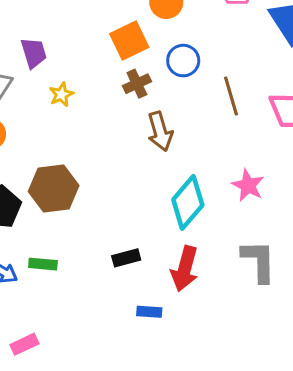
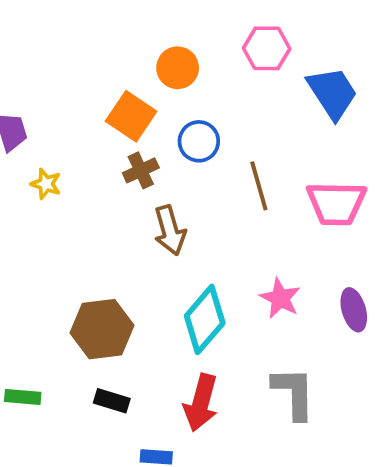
orange square: (129, 41) -> (131, 116), turned -30
yellow star: (61, 94) -> (46, 184), turned -30
brown hexagon: (54, 189) -> (102, 329), moved
black rectangle: (126, 258) -> (112, 401), moved, turned 32

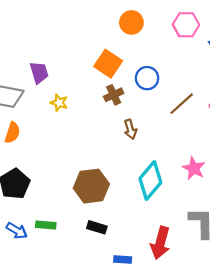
orange circle: (178, 68) -> (131, 22), moved
brown line: (259, 186) -> (182, 104), turned 64
brown arrow: (170, 230) -> (130, 129), size x0.7
red arrow: (201, 403) -> (160, 243), moved

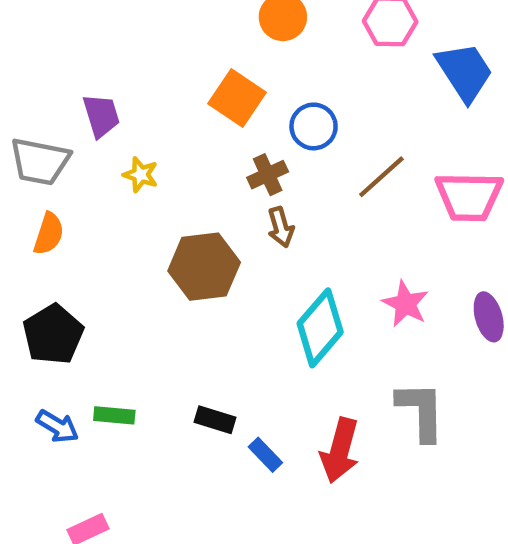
brown cross: (114, 95) -> (268, 175), moved
brown hexagon: (91, 186) -> (204, 267), moved
blue rectangle: (123, 260) -> (265, 455), moved, turned 42

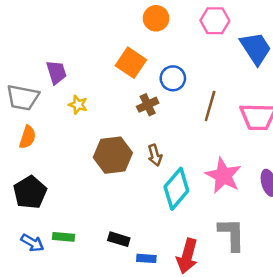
brown line: (381, 177) -> (210, 106), turned -32
brown arrow: (281, 227) -> (155, 155), moved
pink star: (405, 304) -> (223, 176), size x1.4
blue rectangle: (265, 455) -> (146, 258), turned -42

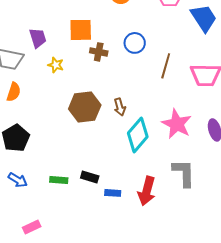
orange square: (131, 63) -> (81, 30), moved, turned -35
brown cross: (148, 105) -> (99, 52), moved, turned 36
green rectangle: (64, 237) -> (59, 180), moved

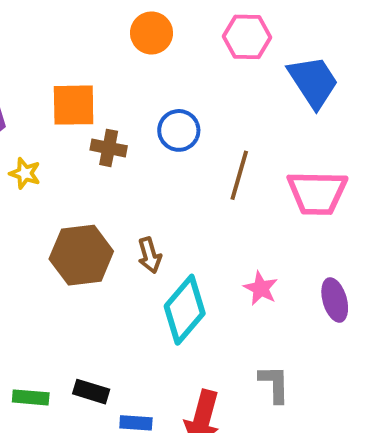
pink star: (177, 124) -> (261, 288), size x0.6
gray L-shape: (184, 173) -> (274, 384), size x0.7

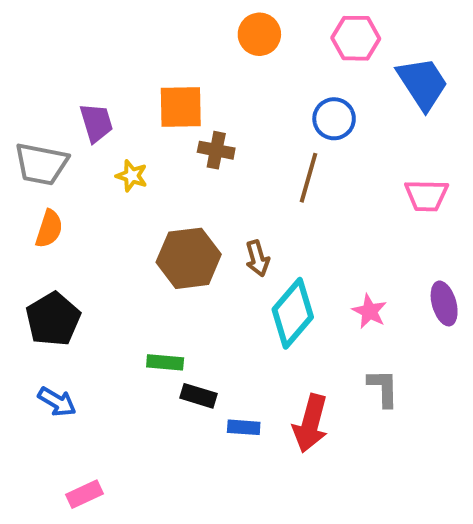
blue circle: (179, 130) -> (334, 119), moved
brown line: (239, 175) -> (309, 178), moved
pink trapezoid: (317, 193) -> (426, 195), size x0.7
pink star: (261, 288) -> (369, 311), moved
green rectangle: (31, 397) -> (165, 362), moved

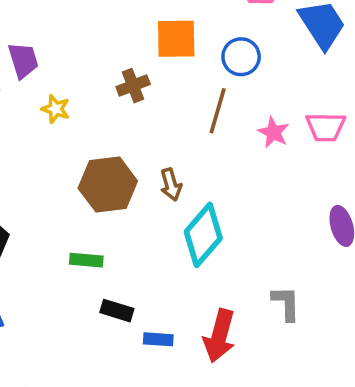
orange square: (181, 107) -> (176, 39), moved
brown cross: (216, 150) -> (133, 86), turned -32
pink star: (369, 311) -> (273, 132), moved
green rectangle: (165, 362) -> (86, 260), moved

